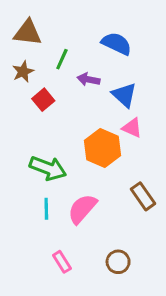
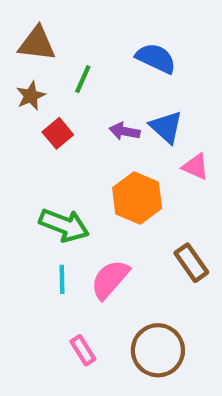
purple arrow: (88, 79) -> (125, 131), moved
pink triangle: (132, 128) -> (195, 167), moved
brown circle: (118, 262) -> (158, 350), size x1.6

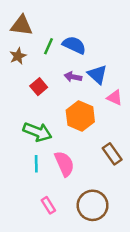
blue semicircle: (156, 58) -> (74, 45), moved
red square: (58, 133) -> (39, 87), moved
pink semicircle: (110, 279) -> (64, 164), turned 115

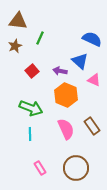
blue semicircle: (74, 45) -> (92, 39), moved
purple arrow: (73, 77) -> (60, 71), moved
pink semicircle: (64, 164) -> (66, 129), moved

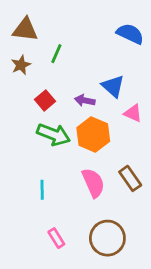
blue semicircle: (92, 39) -> (130, 34), moved
green arrow: (31, 108) -> (54, 134), moved

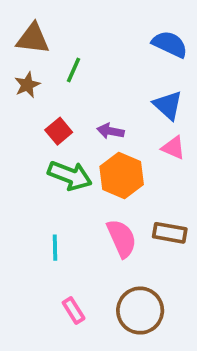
blue triangle: (113, 86) -> (168, 105), moved
brown rectangle: (130, 178) -> (170, 233), turned -45

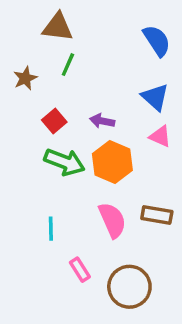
brown triangle: (33, 39) -> (58, 27), moved
blue semicircle: (170, 44) -> (157, 41), turned 32
pink rectangle: (74, 311) -> (80, 270), moved

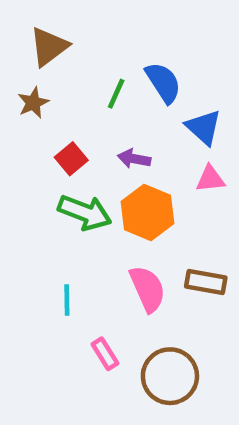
brown triangle: (58, 27) -> (49, 47), moved, turned -44
blue semicircle: (157, 41) -> (163, 82), moved
green line: (68, 65) -> (116, 94), moved
pink triangle: (160, 136) -> (210, 179), turned -30

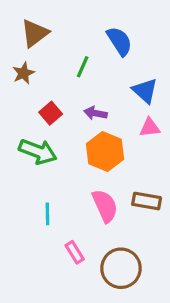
blue semicircle: (163, 82) -> (119, 41), moved
green arrow: (85, 212) -> (38, 152), moved

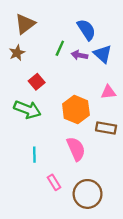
blue triangle: (145, 91) -> (103, 54), moved
purple arrow: (95, 113) -> (79, 55), moved
brown rectangle: (147, 201) -> (106, 128), moved

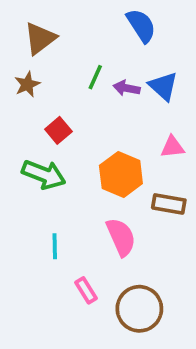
blue semicircle: (86, 30) -> (141, 26), moved

